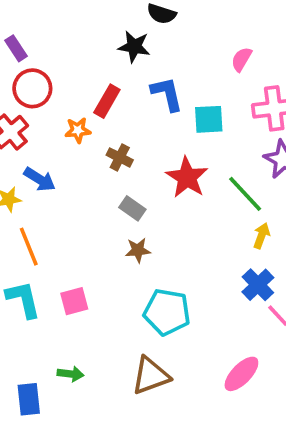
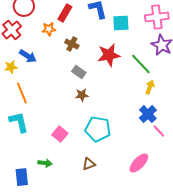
red star: (187, 177) -> (109, 55), turned 30
pink square: (74, 301) -> (60, 134), moved, turned -35
brown triangle: (151, 376) -> (89, 164), size x0.6

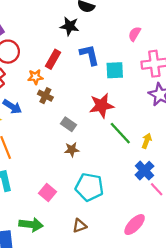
brown cross: (72, 44) -> (45, 96), moved
green line: (141, 64) -> (120, 133), moved
green arrow: (45, 163) -> (31, 225), size x1.5

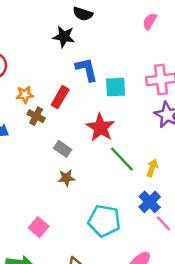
pink semicircle: (135, 34) -> (150, 21), moved
red rectangle: (53, 59) -> (60, 97), moved
red star: (102, 106) -> (100, 127), turned -30
cyan pentagon: (89, 187) -> (104, 221), moved

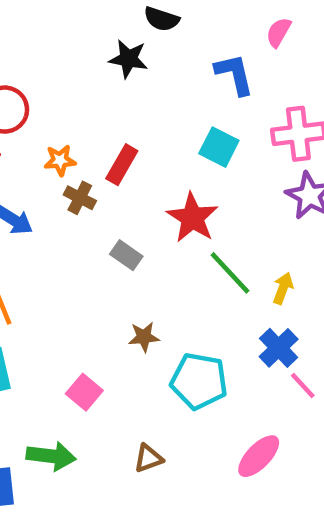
blue L-shape: (87, 69) -> (234, 74), moved
cyan square: (116, 87) -> (219, 147), turned 30
brown star: (66, 178) -> (144, 337), moved

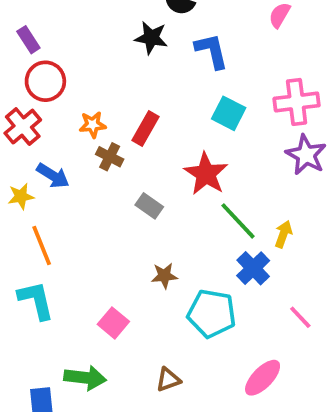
blue L-shape: (234, 74) -> (212, 51), moved
blue cross: (279, 348) -> (253, 268), moved

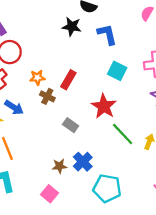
blue cross: (253, 268) -> (83, 162), moved
brown star: (164, 276) -> (59, 166), moved

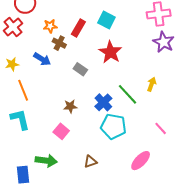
cyan square: (117, 71) -> (106, 20), moved
blue arrow: (14, 107) -> (42, 59), moved
green line: (123, 134) -> (127, 94), moved
blue cross: (83, 162) -> (103, 102), moved

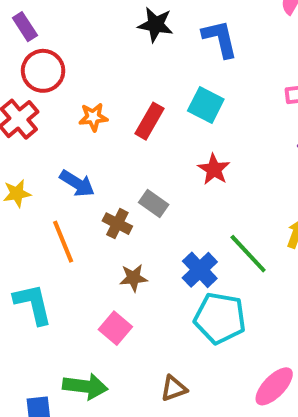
brown cross: (59, 43) -> (117, 224), moved
red star: (110, 52) -> (214, 169), size x0.7
orange line: (23, 90) -> (63, 242), moved

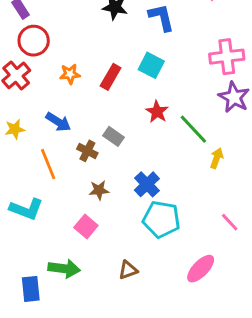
green line: (248, 254) -> (193, 129), moved
cyan L-shape: (33, 304) -> (26, 209), turned 124

